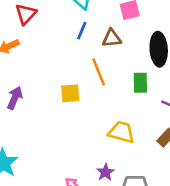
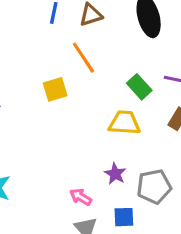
green rectangle: (140, 83) -> (139, 87), moved, turned -30

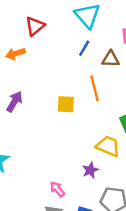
purple star: (115, 174) -> (90, 170), moved

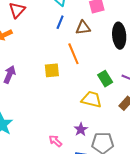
purple star: (90, 170) -> (81, 129), moved

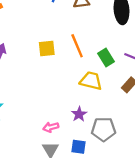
orange line: (73, 54) -> (77, 46), moved
pink arrow: (55, 141) -> (51, 127), turned -56

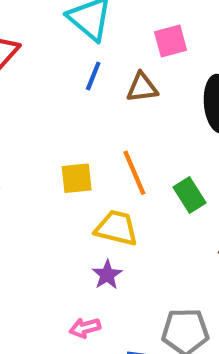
yellow trapezoid: (91, 81) -> (116, 228), moved
purple star: (79, 114) -> (107, 275), moved

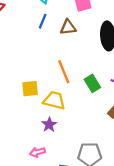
yellow square: (77, 178) -> (30, 89), moved

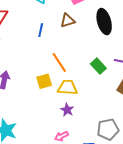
blue line: (43, 21) -> (41, 30), moved
orange line: (64, 72) -> (59, 63), moved

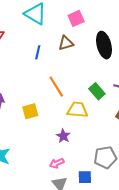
yellow square: (44, 81) -> (30, 111), moved
yellow trapezoid: (67, 88) -> (77, 110), moved

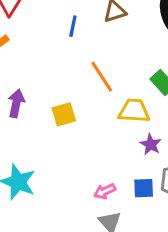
purple star: (63, 136) -> (151, 144), moved
blue square: (85, 177) -> (144, 188), moved

